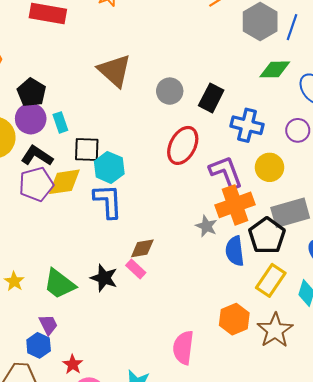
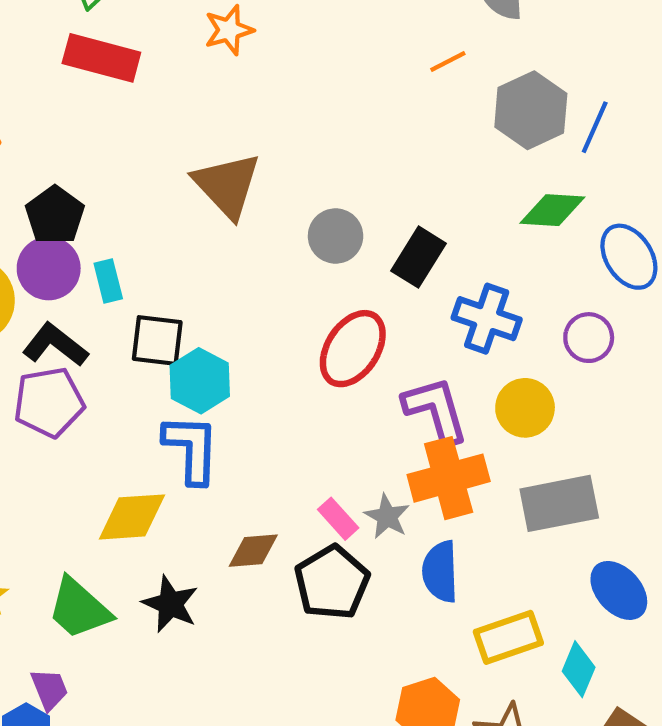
yellow diamond: (64, 182) -> (132, 517), moved
black pentagon: (267, 236) -> (332, 582), moved
pink rectangle: (136, 269) -> (338, 519), moved
yellow rectangle: (271, 280) -> (508, 637), turned 32

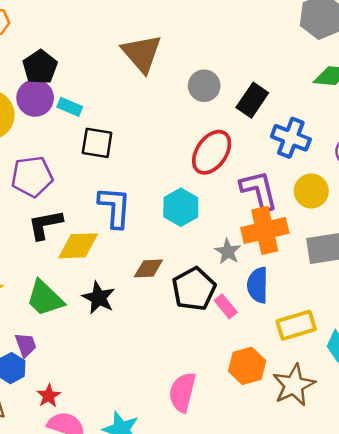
cyan rectangle: (108, 281) -> (70, 107), turned -55
black L-shape: (55, 345) -> (45, 225), moved, turned -51
cyan hexagon: (200, 381) -> (181, 207), moved
pink rectangle: (338, 519) -> (226, 306), moved

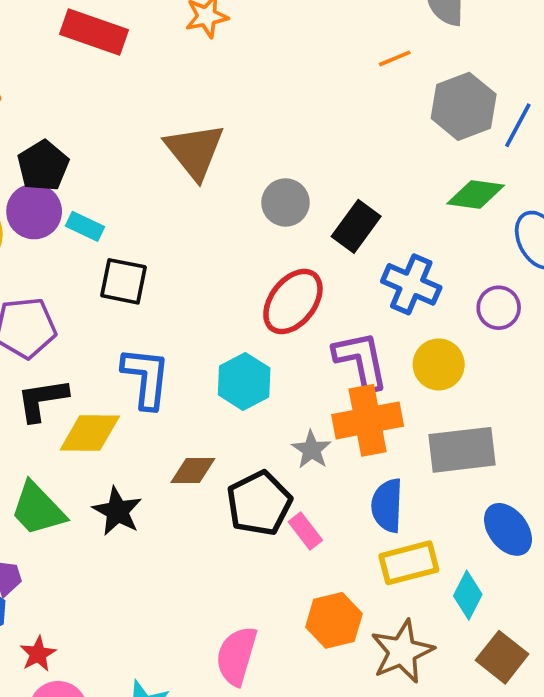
blue semicircle: (258, 285) -> (387, 506), moved

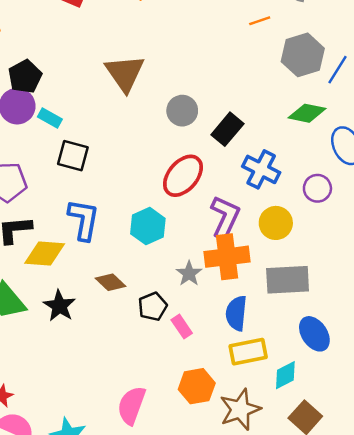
purple L-shape: (361, 360) -> (225, 217), turned 33
brown diamond: (193, 470) -> (111, 282), turned 40
black pentagon: (259, 503) -> (153, 306), size x0.7
cyan diamond: (468, 595) -> (285, 375), turned 32

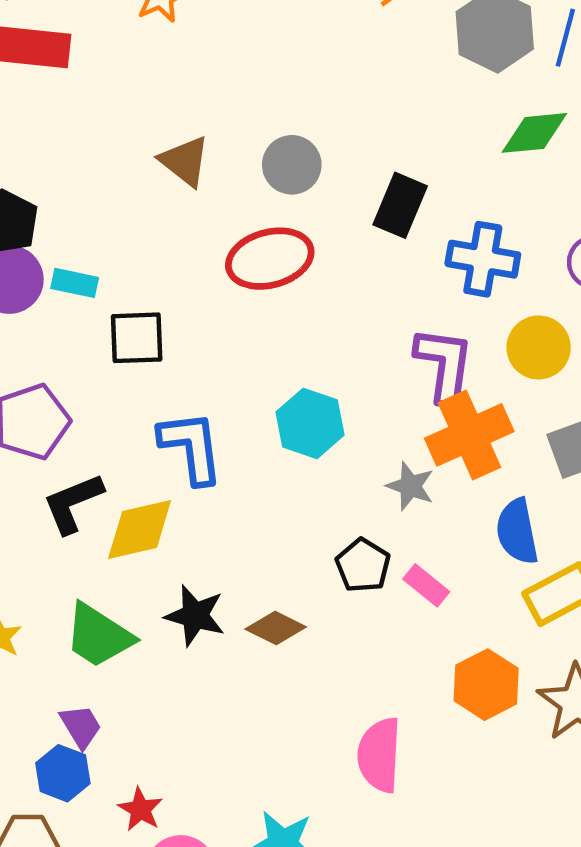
brown triangle: (125, 73) -> (185, 161), size x0.7
gray circle: (182, 111) -> (292, 165), moved
red ellipse: (183, 176) -> (270, 259), moved, turned 51
brown diamond: (111, 282) -> (276, 628), moved

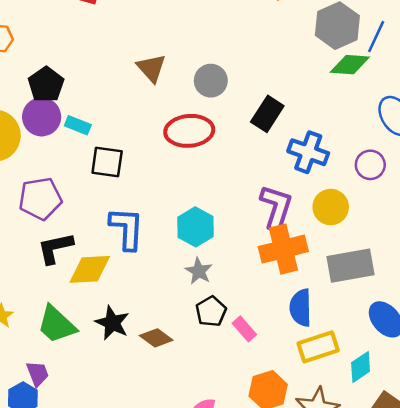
green diamond: (534, 133) -> (350, 65), moved
gray star: (410, 486) -> (199, 271), moved

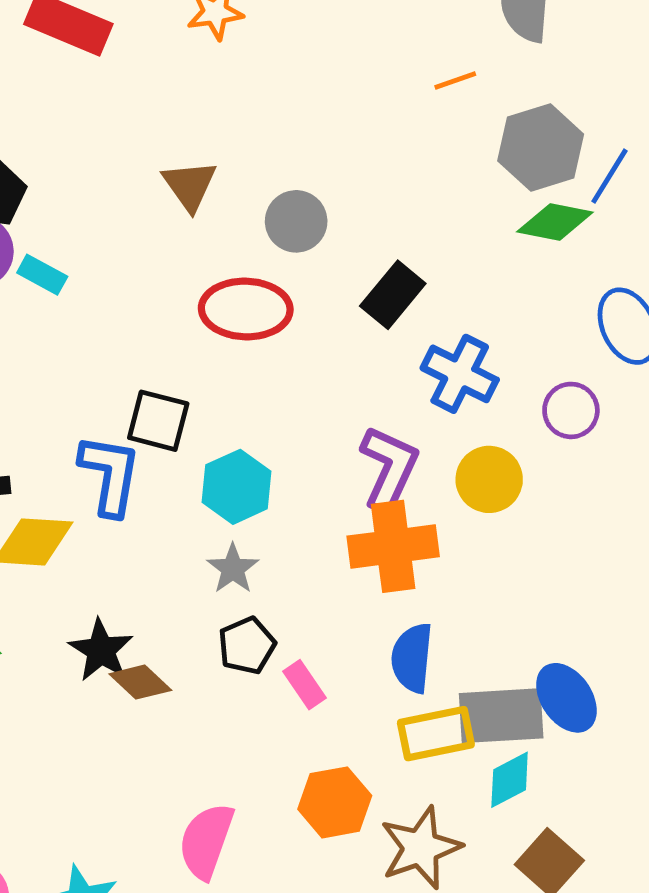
black square: (107, 162) -> (158, 421), moved
gray rectangle: (351, 266) -> (501, 716), moved
black star: (112, 323) -> (101, 650), moved

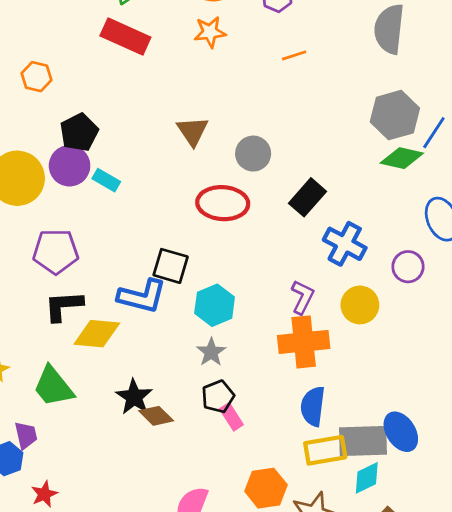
orange line: (455, 80) -> (294, 55), moved
purple L-shape: (389, 468) -> (303, 297), size x0.7
blue L-shape: (110, 475) -> (142, 296), turned 93
pink rectangle: (304, 685) -> (231, 417), moved

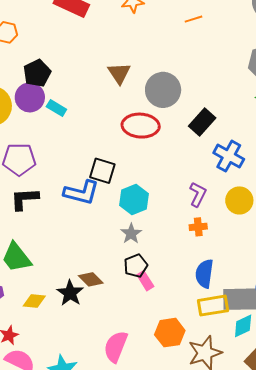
gray circle: (253, 154) -> (163, 90), size x1.4
yellow diamond: (97, 334) -> (34, 301), moved, size x0.7
orange cross: (304, 342) -> (198, 227), size x0.5
black star: (134, 397) -> (70, 293), moved

